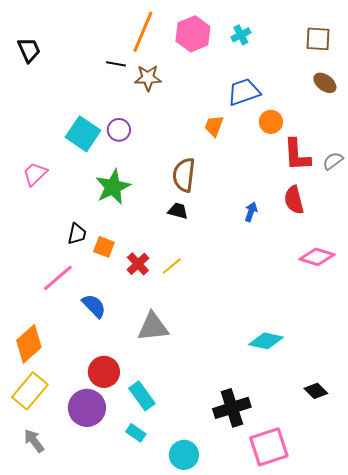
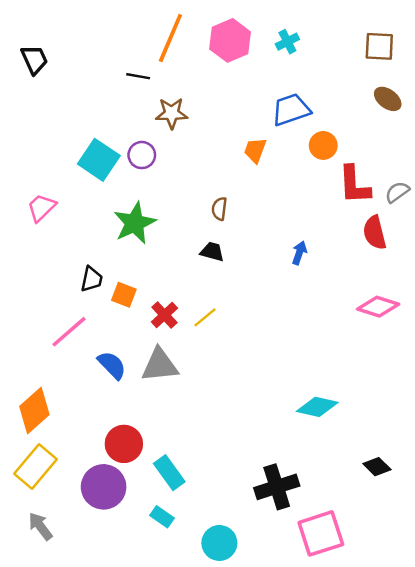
brown star: (148, 78) -> (172, 113), moved
brown semicircle: (184, 175) -> (219, 209), size x0.6
red semicircle: (294, 200) -> (375, 233), moved
gray triangle: (153, 327) -> (160, 365), moved

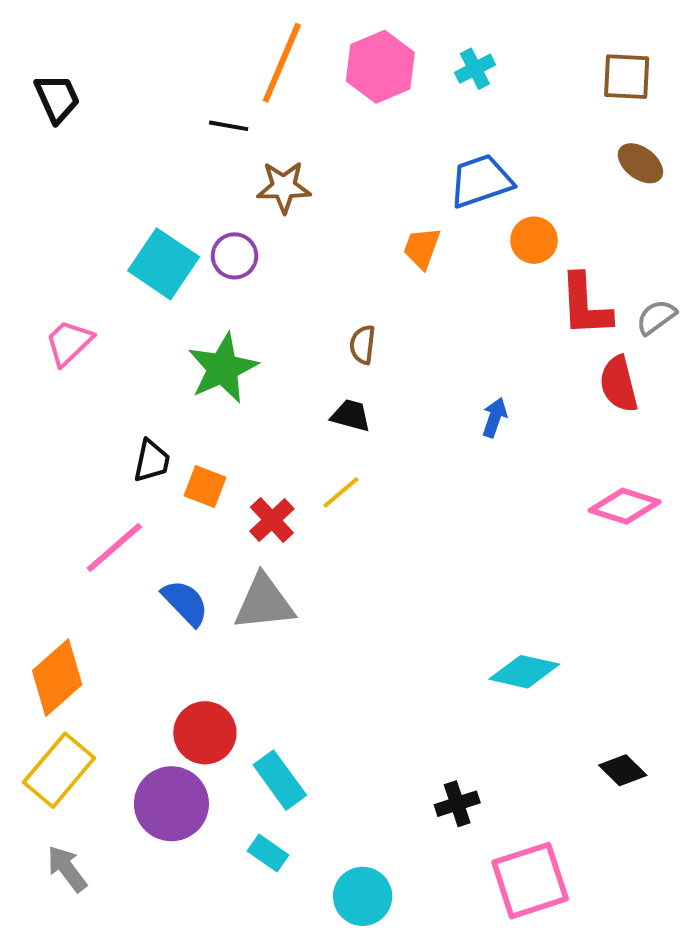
yellow line: (205, 317) -> (341, 492), moved
black cross: (277, 487) -> (457, 804), size x0.6

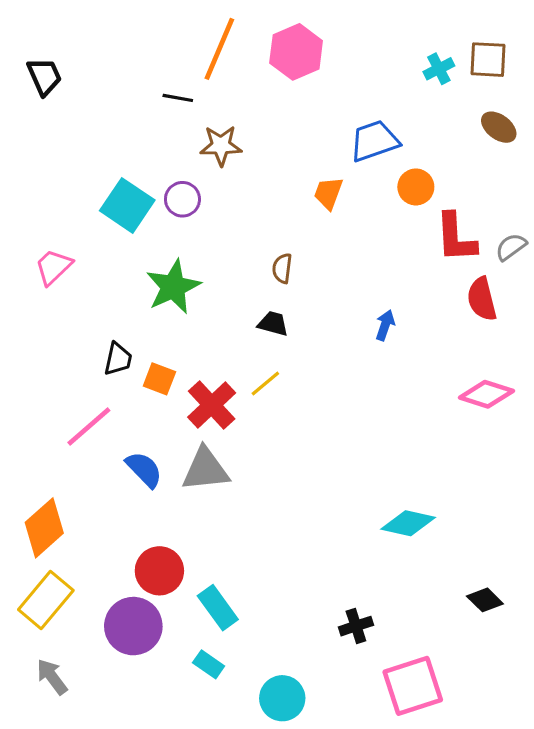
cyan cross: (475, 69) -> (439, 69), moved
red cross: (272, 520) -> (212, 405), size x1.4

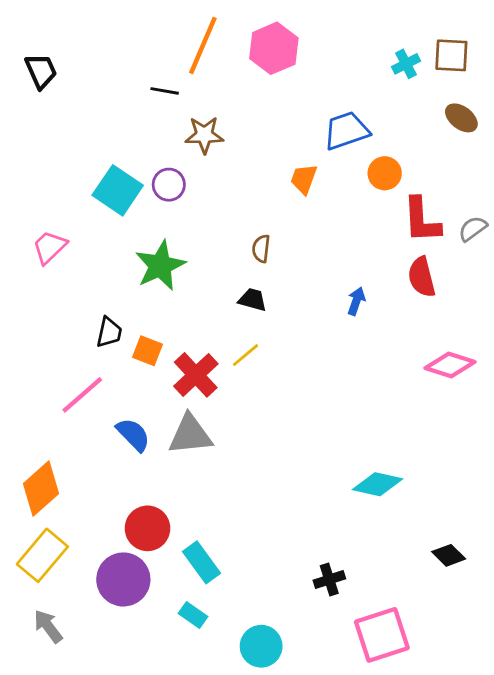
red semicircle: (482, 299) -> (422, 277), moved

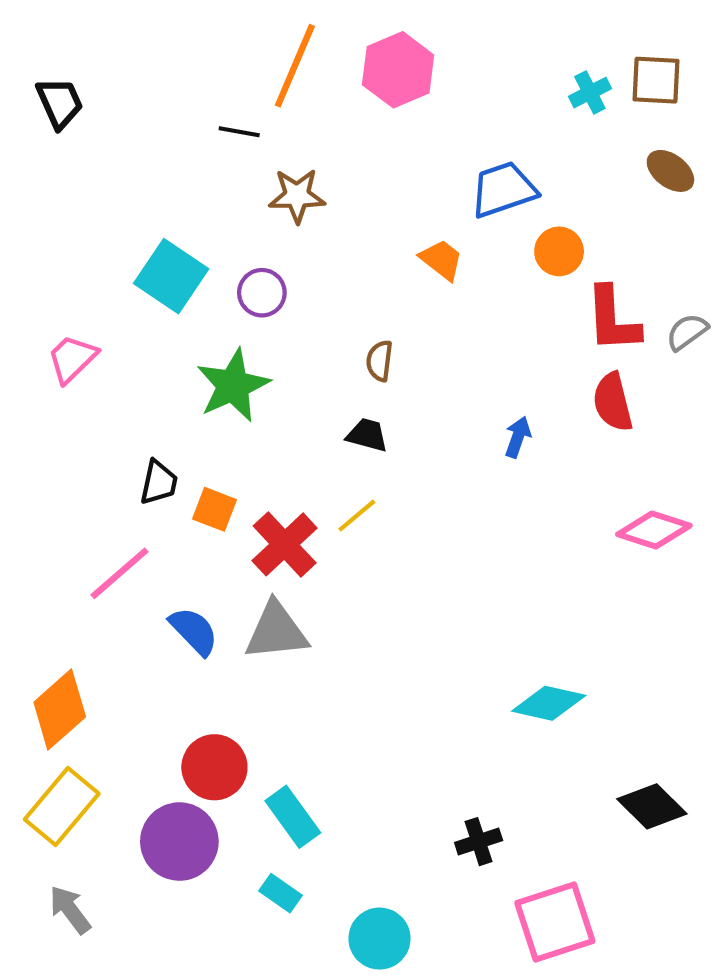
orange trapezoid: (304, 179) -> (441, 260), turned 108
purple circle: (169, 185) -> (262, 293), moved
black diamond: (449, 555) -> (652, 806), size x1.4

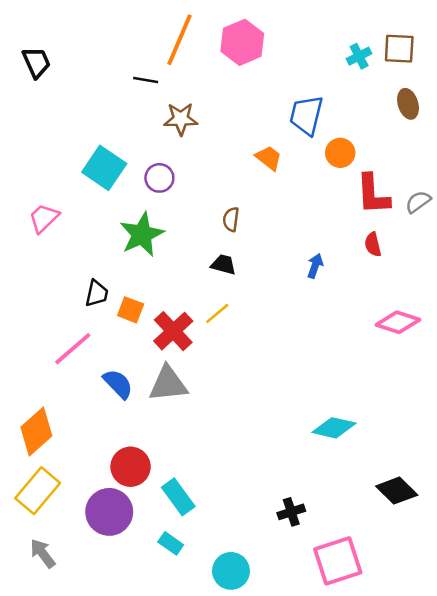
brown ellipse: (670, 171) -> (408, 104), turned 36
blue trapezoid: (503, 190) -> (306, 115), turned -57
red semicircle: (613, 402) -> (373, 244), size x0.7

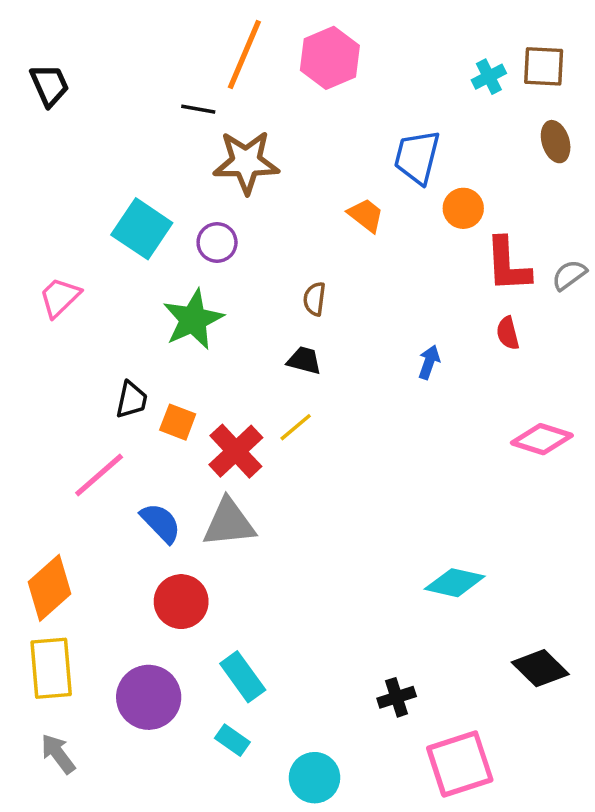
brown star: (181, 119) -> (246, 162), size x1.4
red circle: (131, 467) -> (181, 602), moved
yellow rectangle: (38, 491) -> (51, 668), turned -45

